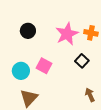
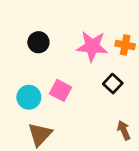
pink star: (67, 34) -> (92, 46), turned 30

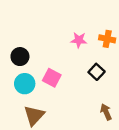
black circle: (38, 42) -> (20, 57), moved
pink star: (92, 46) -> (79, 40), size x0.6

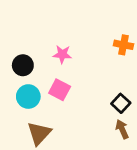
pink star: (79, 40) -> (62, 54), moved
black square: (97, 72) -> (121, 103), moved

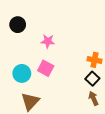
orange cross: (124, 45) -> (94, 60), moved
black circle: (23, 65) -> (18, 25), moved

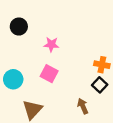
cyan circle: (22, 73) -> (13, 79), moved
brown arrow: (93, 98) -> (83, 106), moved

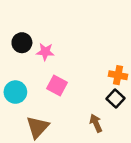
black circle: (19, 27) -> (22, 43), moved
pink star: (51, 44) -> (45, 52), moved

